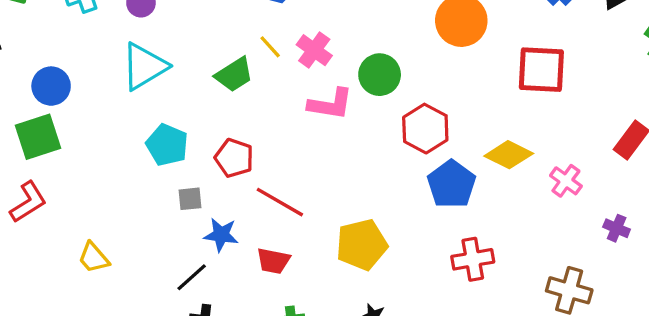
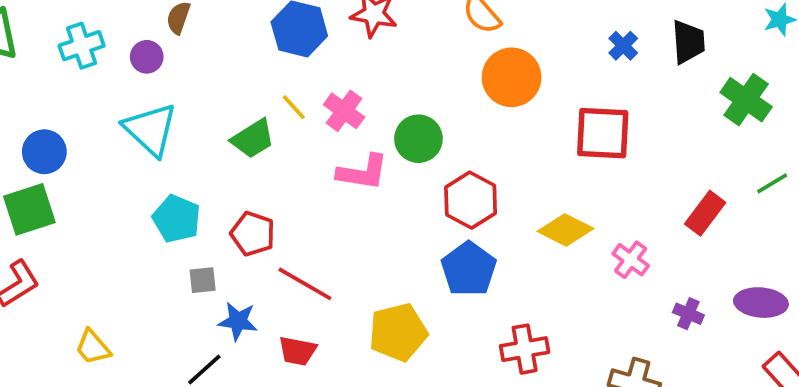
cyan triangle: (144, 66) -> (150, 129), turned -46
blue pentagon: (451, 184) -> (469, 269), moved

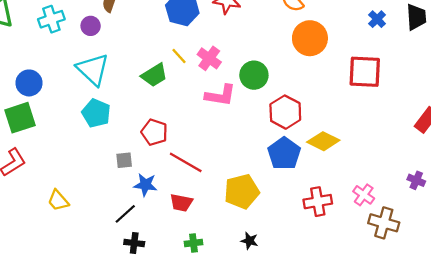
cyan pentagon: (176, 219) -> (96, 113), moved
yellow diamond: (566, 230) -> (323, 141), moved
pink cross: (631, 260) -> (364, 195), moved

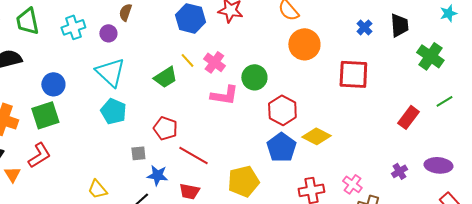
purple cross: (416, 180) -> (399, 171), turned 35
yellow trapezoid: (58, 200) -> (97, 189), moved

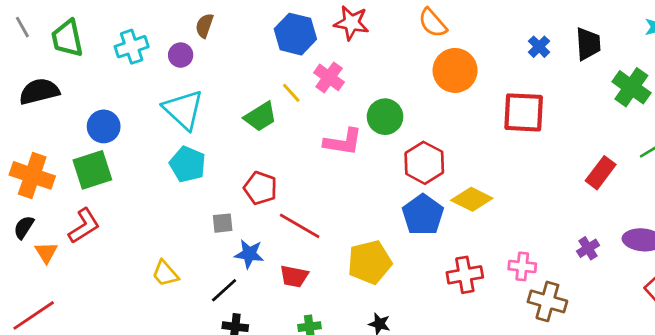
pink cross: (214, 62) -> (329, 77), moved
pink cross: (352, 184) -> (522, 266), turned -30

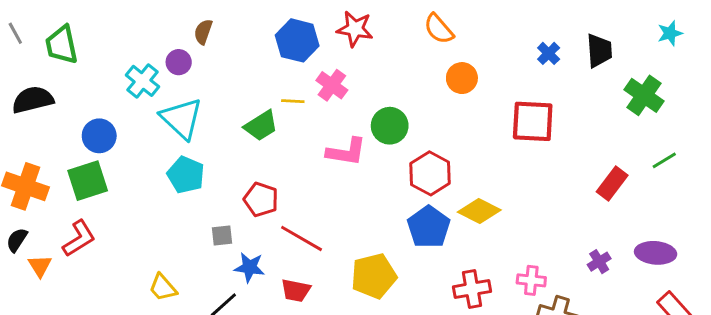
cyan cross: (132, 47) -> (143, 81), moved, turned -32
orange circle: (455, 70) -> (462, 78), size x0.7
yellow line: (291, 93) -> (293, 101), turned -45

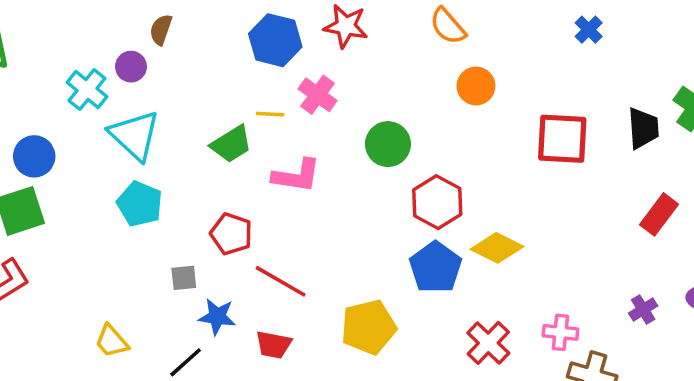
black trapezoid: (599, 51) -> (643, 128), moved
blue cross: (549, 53) -> (589, 30), moved
pink L-shape: (346, 152) -> (296, 176), moved
red cross: (472, 289) -> (488, 343), turned -36

